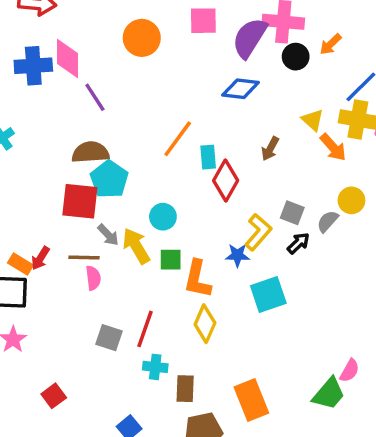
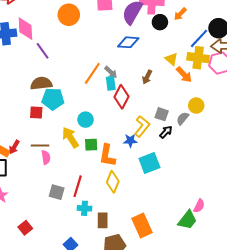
cyan pentagon: (109, 179) -> (53, 99), turned -30
red square: (80, 201) -> (36, 112), size x0.6
gray arrow: (108, 235) -> (111, 72), moved

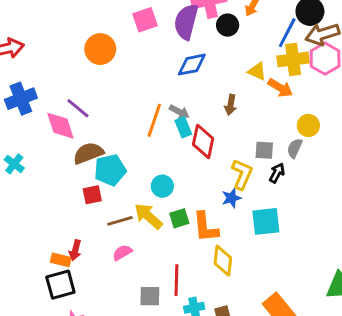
pink diamond: (25, 29) -> (60, 126), moved
brown line: (40, 146) -> (120, 221), moved
pink semicircle: (46, 157) -> (122, 253), turned -96
cyan square: (149, 163) -> (266, 221), turned 30

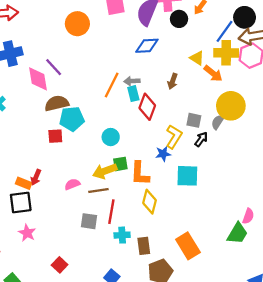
gray arrow: (179, 112) -> (132, 81), turned 140
yellow circle: (308, 125) -> (231, 106), size x1.6
yellow arrow: (148, 216) -> (105, 171), moved, turned -70
brown line: (120, 221) -> (98, 190), moved

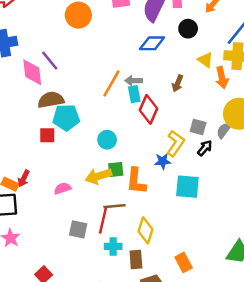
black circle: (179, 19) -> (188, 29), moved
orange arrow: (213, 73) -> (222, 78), turned 36
brown line: (98, 190) -> (115, 206), moved
yellow diamond: (150, 202) -> (146, 230), moved
orange rectangle: (188, 246) -> (184, 262), size x0.7

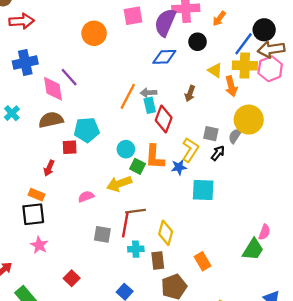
brown semicircle: (51, 100) -> (51, 120), moved
green square: (116, 169) -> (137, 166), moved, turned 35
red arrow: (24, 178) -> (49, 168), moved
orange L-shape: (136, 181) -> (155, 157), moved

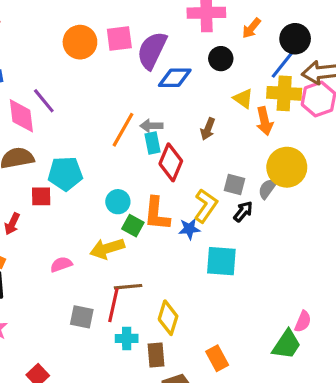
pink square: (133, 16) -> (119, 39), moved
purple semicircle: (165, 22) -> (152, 50), moved
black circle: (264, 30) -> (295, 39), moved

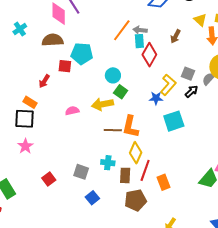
orange L-shape: (157, 214) -> (130, 127), moved
cyan square: (221, 261) -> (174, 121), turned -30
red line: (113, 305) -> (145, 170), moved
gray square: (82, 317) -> (81, 172), moved

